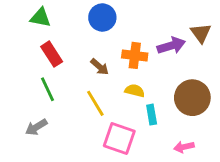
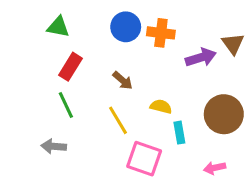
red rectangle: (52, 54) -> (71, 67), turned 65
orange cross: (135, 55) -> (161, 33), moved
gray arrow: (36, 127) -> (54, 146), turned 35

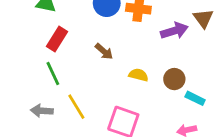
brown circle: (224, 114) -> (174, 79), moved, size x0.6
yellow line: (118, 120) -> (76, 107), moved
cyan rectangle: (179, 133) -> (195, 98), moved, turned -54

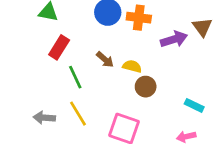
green line: (53, 74) -> (75, 77), moved
yellow semicircle: (138, 75) -> (132, 66), moved
brown circle: (174, 79) -> (146, 87), moved

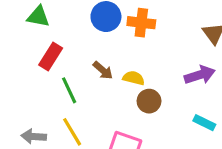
purple arrow: (174, 39) -> (200, 75), moved

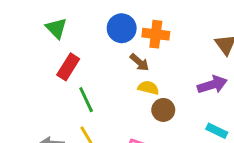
green triangle: (38, 17) -> (56, 28), turned 35
brown arrow: (103, 70) -> (139, 62), moved

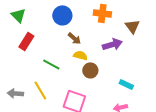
orange cross: (156, 34) -> (102, 13), moved
purple arrow: (212, 85) -> (112, 44), moved
green line: (86, 100) -> (51, 64), moved, turned -36

